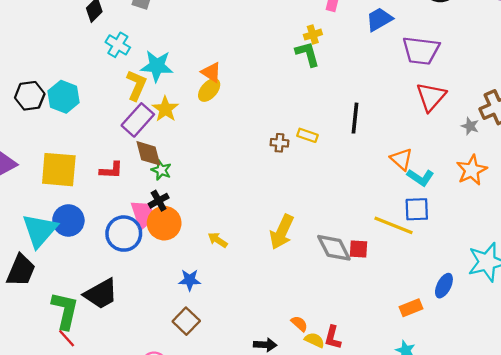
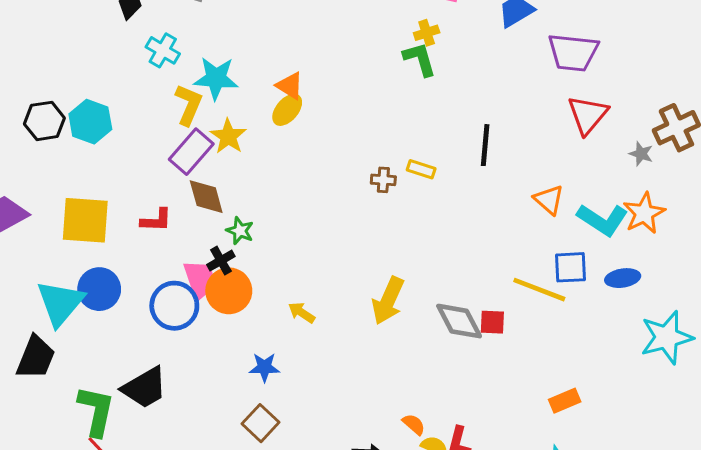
green star: (161, 170) -> (240, 231), moved
cyan L-shape: (420, 177) -> (603, 220), moved, size x1.4
blue ellipse: (444, 286) -> (623, 278), moved, turned 55

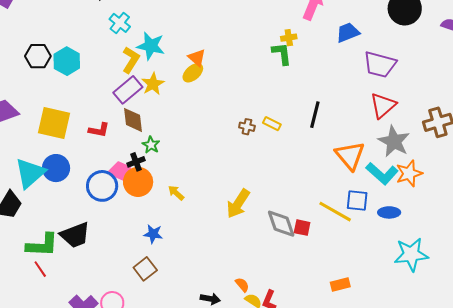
gray star: (641, 154) -> (394, 141), moved, size x2.0
orange triangle: (549, 200) -> (350, 156), size x1.5
pink trapezoid: (200, 280) -> (121, 172), turned -56
yellow arrow: (302, 313) -> (176, 193), moved
green L-shape: (96, 411) -> (42, 245), turned 72

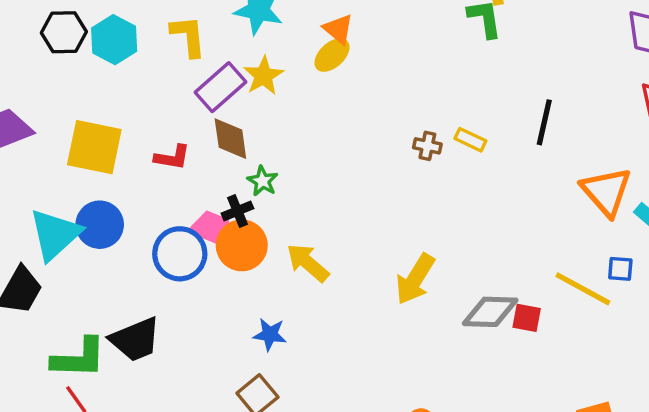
yellow L-shape: (131, 60) -> (188, 36), moved, turned -36
yellow arrow: (176, 193) -> (308, 263), size x1.5
blue square: (357, 201) -> (620, 269), size x0.7
gray diamond: (281, 224) -> (490, 312), turned -68

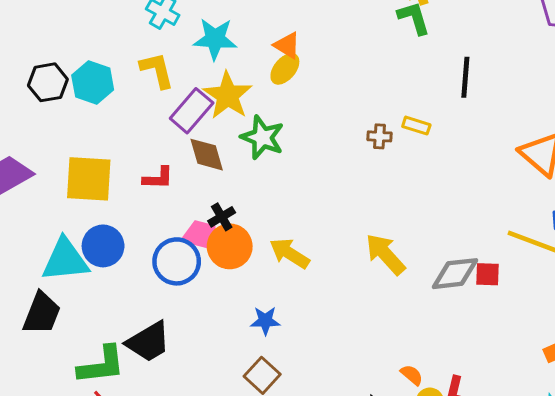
yellow star: (263, 76) -> (228, 95), size x1.4
black line: (544, 122) -> (465, 77), moved
green star: (263, 181) -> (262, 137), moved, size x1.6
cyan triangle: (55, 234) -> (65, 260), turned 45
yellow arrow: (415, 279) -> (385, 254), turned 114

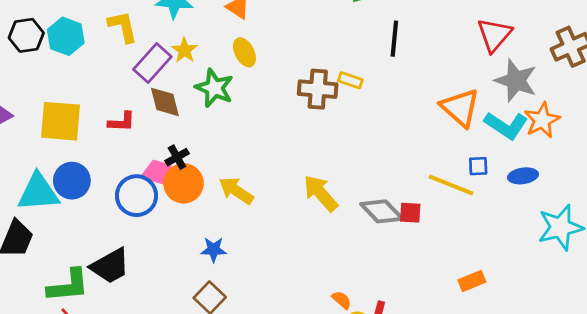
yellow ellipse: (285, 69) -> (244, 52), moved, turned -68
yellow star: (228, 95) -> (184, 50), size x0.6
brown cross: (380, 136) -> (318, 89), size x1.8
gray diamond: (455, 274) -> (382, 211), turned 51

